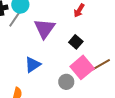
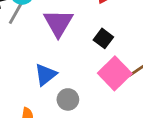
gray circle: (66, 82) -> (68, 99), moved

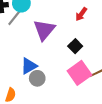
gray circle: (68, 99) -> (37, 78), moved

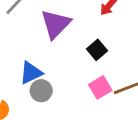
pink square: (79, 73) -> (100, 87), size x0.7

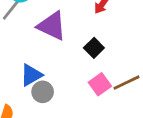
purple triangle: (56, 24) -> (52, 26), turned -44

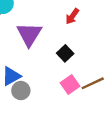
purple triangle: (52, 26) -> (29, 34), turned 36

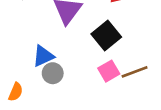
black square: (65, 53) -> (106, 35), size x1.5

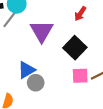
pink square: (109, 71) -> (80, 76), turned 35

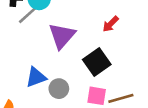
gray circle: (36, 83) -> (59, 89), moved

